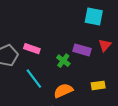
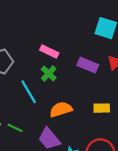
pink rectangle: (32, 49) -> (49, 51), moved
green cross: (63, 61) -> (49, 74), moved

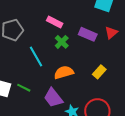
green cross: (49, 74) -> (62, 42), moved
yellow rectangle: (102, 108) -> (99, 72), turned -48

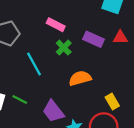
red triangle: (111, 33) -> (120, 37), turned 40
orange semicircle: (64, 72) -> (80, 78), moved
yellow rectangle: (99, 72) -> (112, 101), moved, turned -72

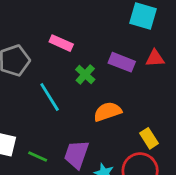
pink rectangle: (56, 25) -> (61, 43), moved
green line: (20, 100) -> (38, 156), moved
purple trapezoid: (53, 111) -> (76, 154), turned 60

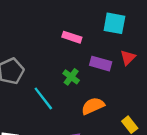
pink rectangle: (61, 43) -> (72, 37), moved
red triangle: (155, 58) -> (128, 58), turned -35

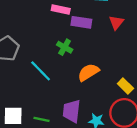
purple rectangle: (101, 64) -> (81, 22), moved

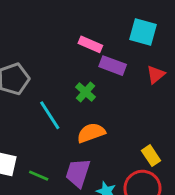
orange semicircle: (88, 72) -> (91, 133), moved

